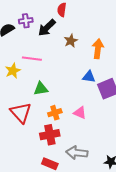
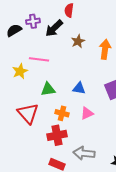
blue triangle: (89, 77) -> (79, 88), moved
orange cross: (55, 113) -> (62, 113), turned 32
pink triangle: (80, 113) -> (87, 113), turned -48

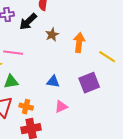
green triangle: (48, 89) -> (11, 82), moved
orange cross: (62, 113) -> (26, 107), moved

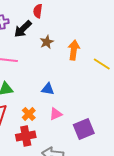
purple square: (89, 83) -> (84, 129), moved
orange cross: (26, 107) -> (29, 114), moved, turned 32

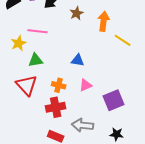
yellow line: (102, 64) -> (123, 40), moved
orange cross: (29, 114) -> (59, 85), turned -32

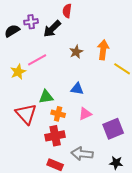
brown star: (77, 13) -> (76, 52), moved
pink line: (38, 31) -> (37, 60), turned -36
green triangle: (36, 60) -> (46, 97), moved

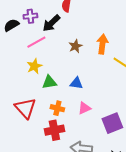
pink line: (37, 60) -> (36, 42), moved
yellow star: (18, 72) -> (34, 66), moved
green triangle: (46, 97) -> (49, 82), moved

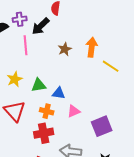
pink line: (36, 42) -> (26, 45), turned -66
yellow star: (34, 66) -> (15, 79), moved
blue triangle: (76, 83) -> (59, 93), moved

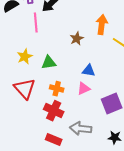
brown star: (65, 49) -> (77, 39), moved
blue triangle: (59, 93) -> (89, 71), moved
red cross: (44, 133) -> (54, 111), turned 36

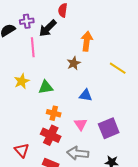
orange arrow: (102, 25) -> (87, 41), moved
red triangle: (25, 89) -> (22, 150), moved, size x0.7
pink triangle: (84, 89) -> (81, 124), moved, turned -40

